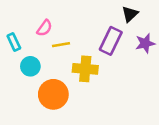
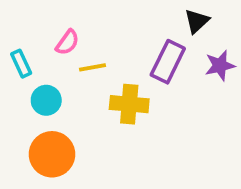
orange circle: (53, 94) -> (52, 154), moved

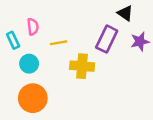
black triangle: (197, 21) -> (125, 13), turned -42
pink semicircle: (67, 42) -> (33, 27), moved, turned -42

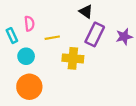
black triangle: (125, 13) -> (86, 12), moved

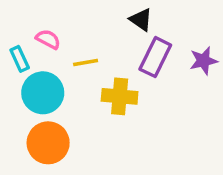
pink semicircle: (29, 24) -> (48, 39), turned -56
cyan circle: (26, 56) -> (43, 93), size x1.5

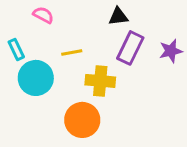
black triangle: (141, 20) -> (118, 16), turned -42
pink semicircle: (48, 39) -> (43, 15), moved
orange circle: (48, 143) -> (82, 120), moved

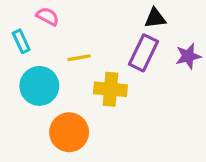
black triangle: (118, 16) -> (155, 18), moved
cyan rectangle: (16, 49) -> (21, 41), moved
orange circle: (82, 120) -> (69, 132), moved

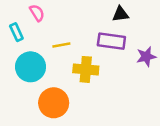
pink semicircle: (48, 16) -> (37, 13), turned 30
purple rectangle: (144, 53) -> (111, 41), turned 72
purple star: (188, 56) -> (146, 57), moved

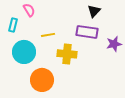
black triangle: (120, 14) -> (94, 11), turned -40
cyan rectangle: (16, 32) -> (13, 25), turned 40

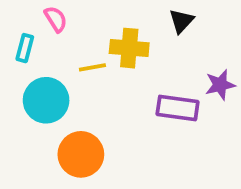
purple rectangle: (87, 32) -> (178, 108), moved
yellow cross: (67, 54) -> (129, 48), moved

